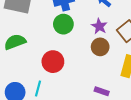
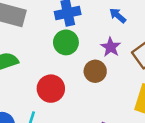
brown circle: (100, 47) -> (95, 71), moved

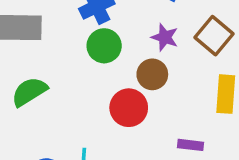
red circle: (51, 89) -> (129, 108), moved

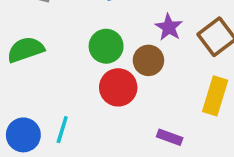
green circle: (104, 46) -> (106, 46), moved

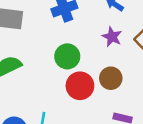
brown circle: (148, 60) -> (111, 78), moved

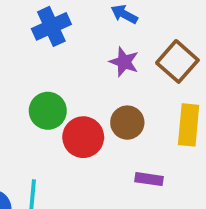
green circle: (67, 56) -> (48, 111), moved

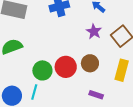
green circle: (48, 111) -> (42, 70), moved

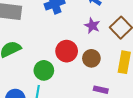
red circle: (66, 67) -> (67, 51), moved

